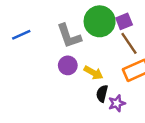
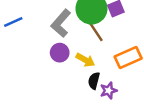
gray L-shape: (69, 36) -> (61, 23), turned 60
brown line: (129, 43) -> (95, 31), moved

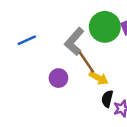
brown line: (95, 31) -> (87, 62), moved
purple circle: (60, 53) -> (58, 78), moved

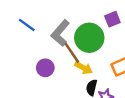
green circle: (105, 27) -> (89, 38), moved
blue line: (27, 40) -> (27, 25), moved, turned 60

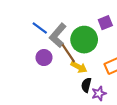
blue line: (27, 25) -> (40, 28), moved
purple circle: (45, 68) -> (44, 58), moved

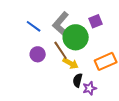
gray L-shape: (58, 35) -> (61, 23), moved

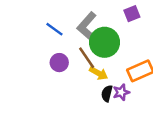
purple square: (96, 21) -> (132, 14), moved
purple star: (90, 88) -> (121, 92), moved

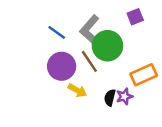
purple circle: (59, 63) -> (62, 66), size x1.5
yellow arrow: (99, 73) -> (77, 90), moved

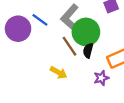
purple circle: (62, 66) -> (18, 29), moved
black semicircle: (110, 98) -> (88, 51), moved

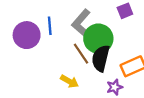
blue line: (40, 20) -> (50, 26), turned 49
black semicircle: (88, 51) -> (101, 58), size x1.6

